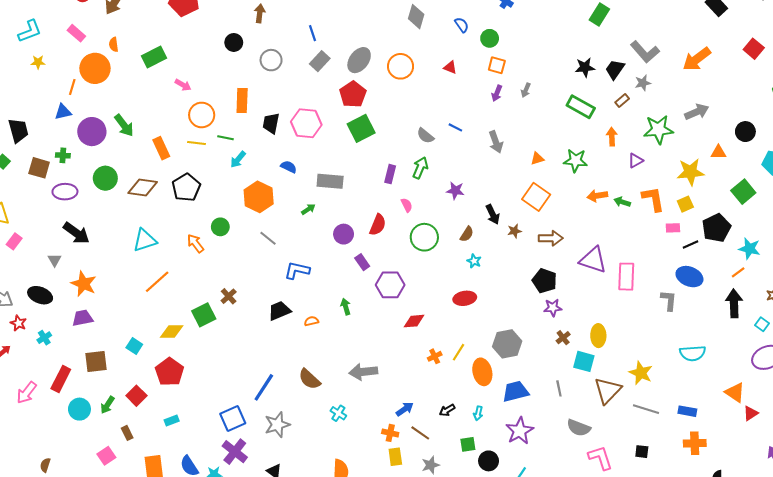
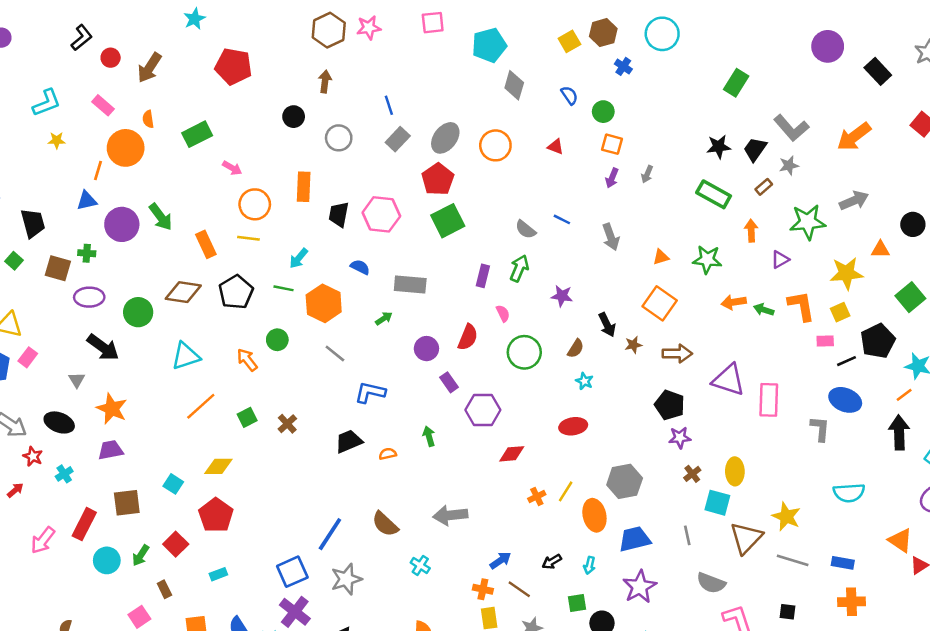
green line: (225, 138) -> (284, 288), moved
green circle: (105, 178) -> (138, 312), moved
green square: (204, 315) -> (247, 417), moved, size x0.7

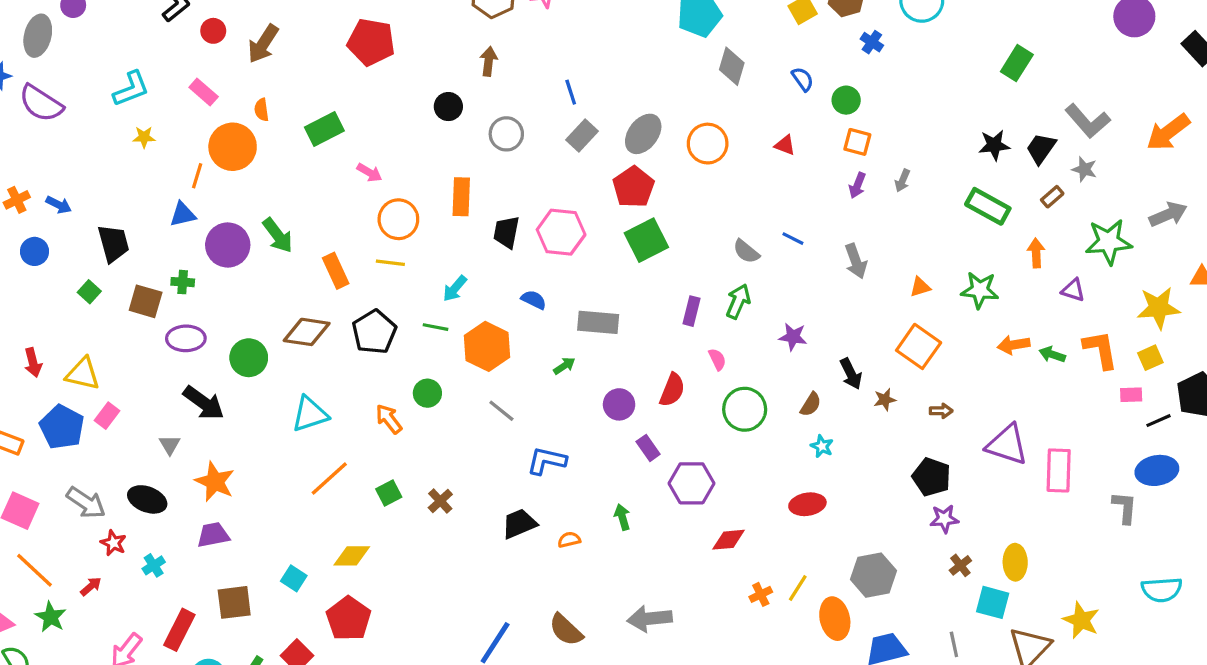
gray star: (789, 165) -> (1084, 169), turned 30
purple triangle: (780, 260) -> (1073, 290), turned 48
brown arrow: (677, 354) -> (941, 411), size x0.6
blue ellipse: (845, 400) -> (1157, 470), turned -32

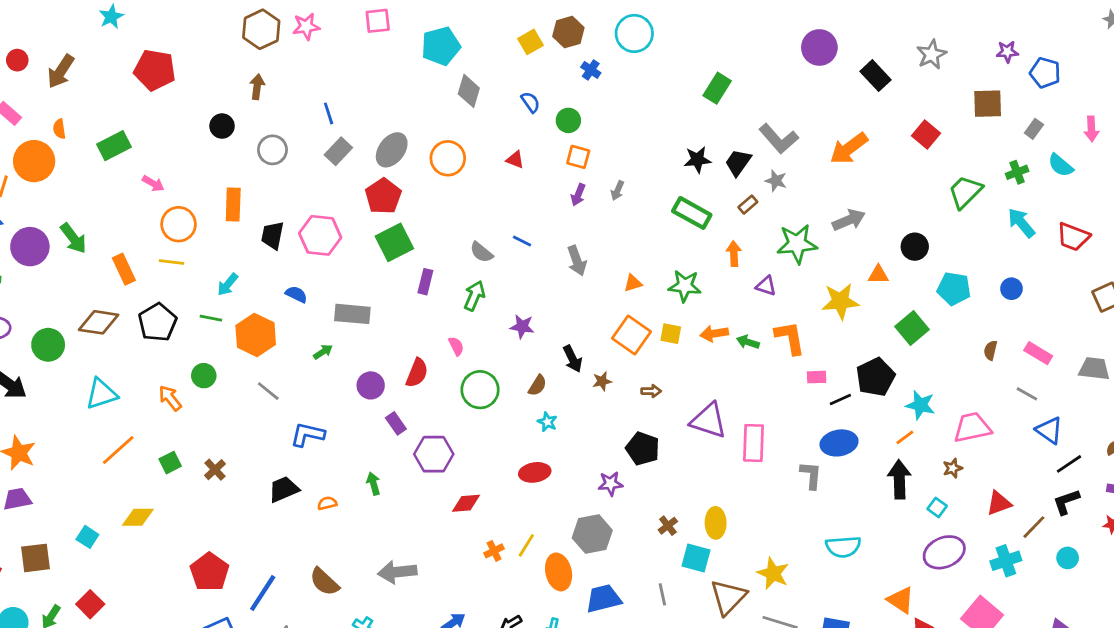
purple rectangle: (692, 311) -> (425, 282), moved
yellow square: (1150, 358) -> (671, 334), moved, turned 35
purple star: (944, 519) -> (610, 484), moved
red pentagon: (349, 619) -> (209, 572), moved

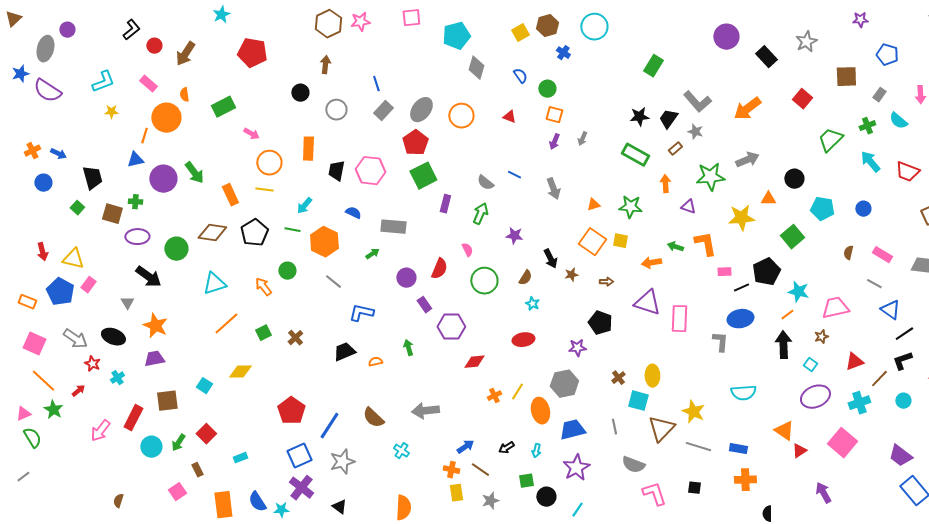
purple star: (1007, 52) -> (860, 20), moved
orange arrow: (714, 334) -> (651, 263), moved

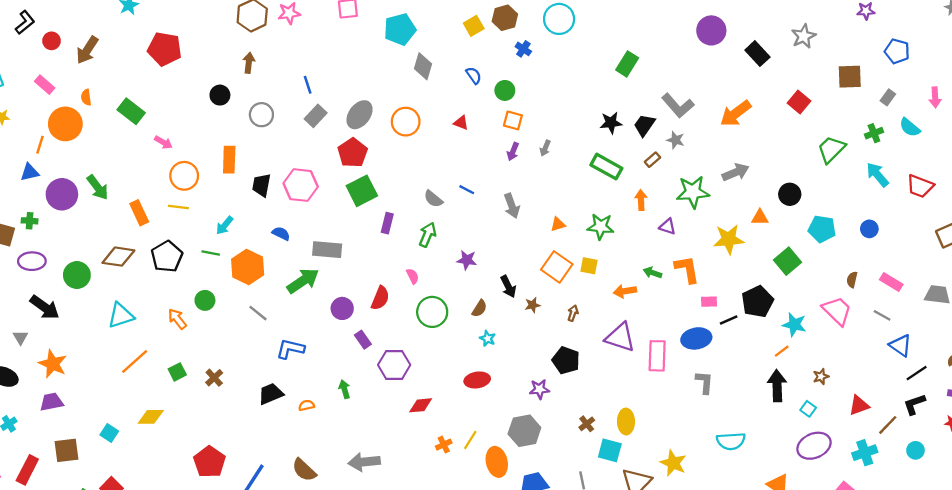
green rectangle: (223, 107) -> (131, 111), turned 65
green arrow: (372, 254) -> (303, 281), size x2.0
brown arrow: (606, 282) -> (573, 313), turned -72
pink trapezoid: (835, 308) -> (837, 311), moved, turned 56
blue ellipse: (740, 319) -> (696, 338), moved

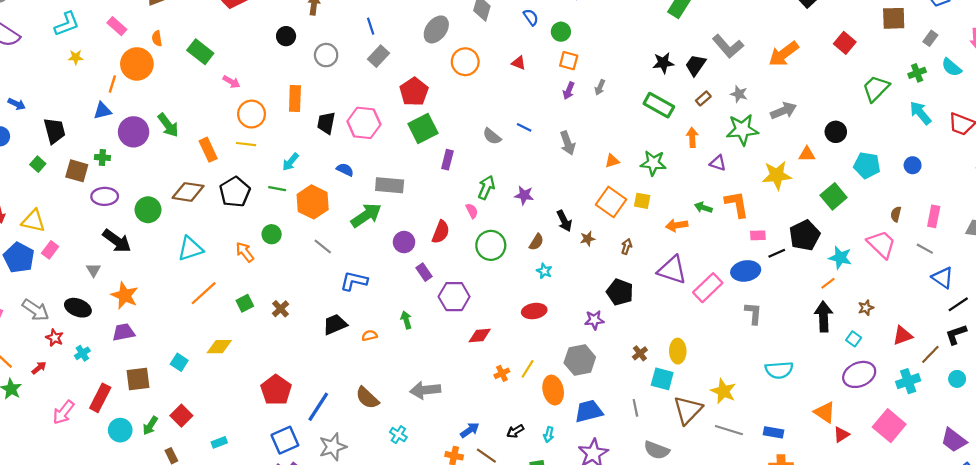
gray ellipse: (359, 115) -> (436, 29), moved
gray star: (676, 140) -> (739, 94), moved
green arrow: (428, 235) -> (486, 187), moved
pink rectangle: (891, 282) -> (934, 216), turned 70
pink rectangle: (657, 356) -> (708, 288), turned 44

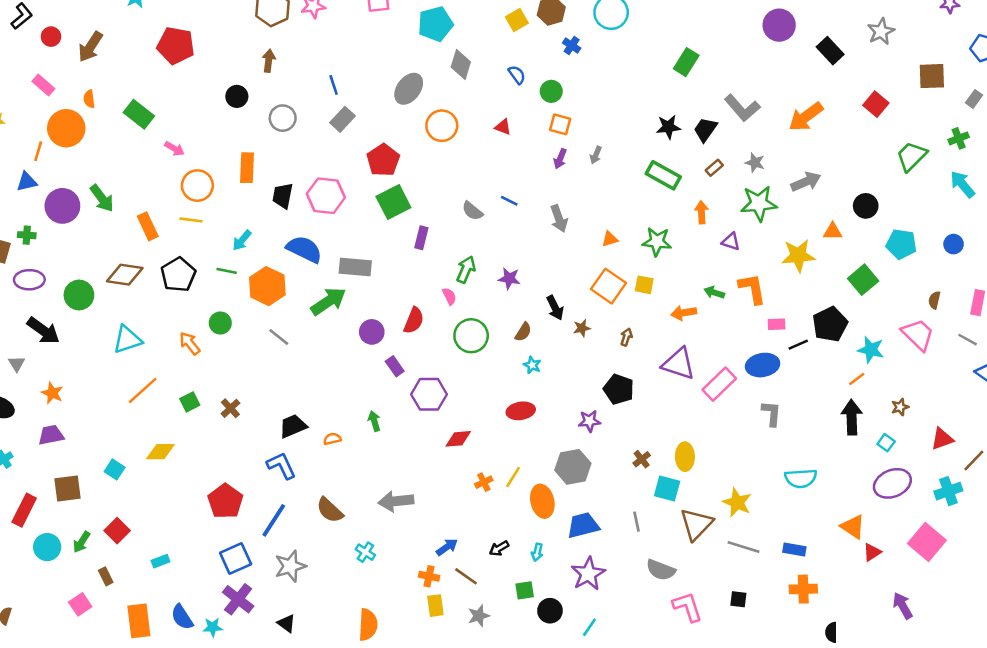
blue semicircle: (345, 170) -> (304, 249), size x1.8
blue L-shape: (354, 281) -> (281, 466), moved, turned 52
orange star: (125, 295) -> (52, 393), size x0.7

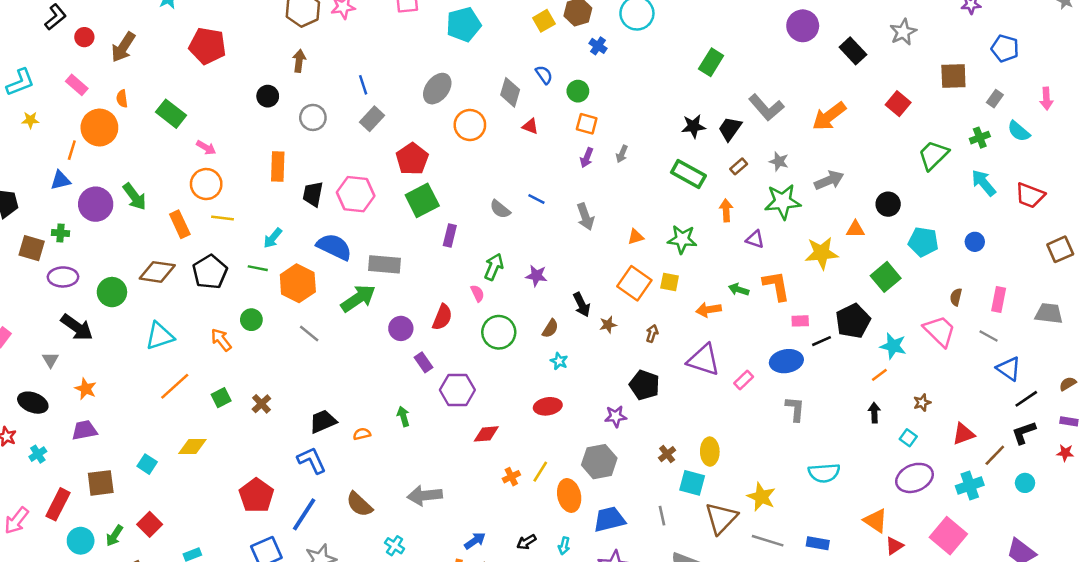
gray diamond: (461, 65) -> (510, 92), moved
orange circle: (197, 186) -> (206, 184), moved
pink rectangle: (719, 384) -> (744, 380), size x0.6
black arrow: (852, 417) -> (874, 413), size x0.6

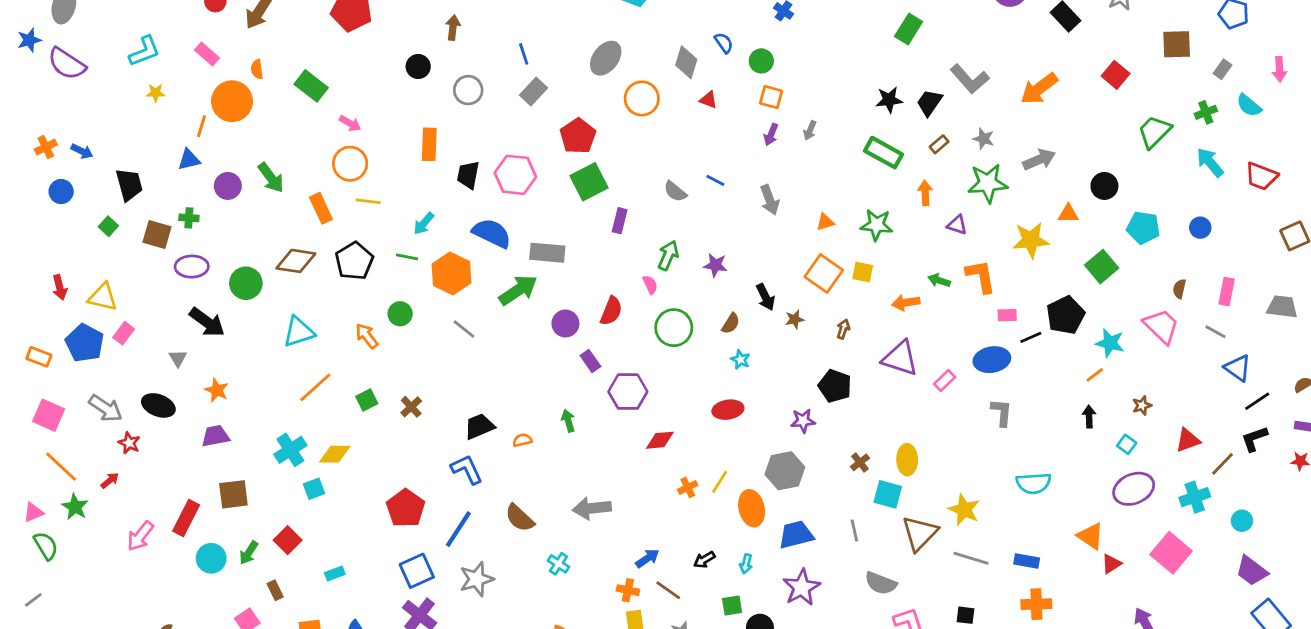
purple circle: (96, 204) -> (228, 186), size x0.7
cyan cross: (38, 454) -> (290, 450), moved, size x1.6
cyan square: (147, 464) -> (314, 489), moved, turned 36
cyan circle: (1025, 483) -> (1242, 521), moved

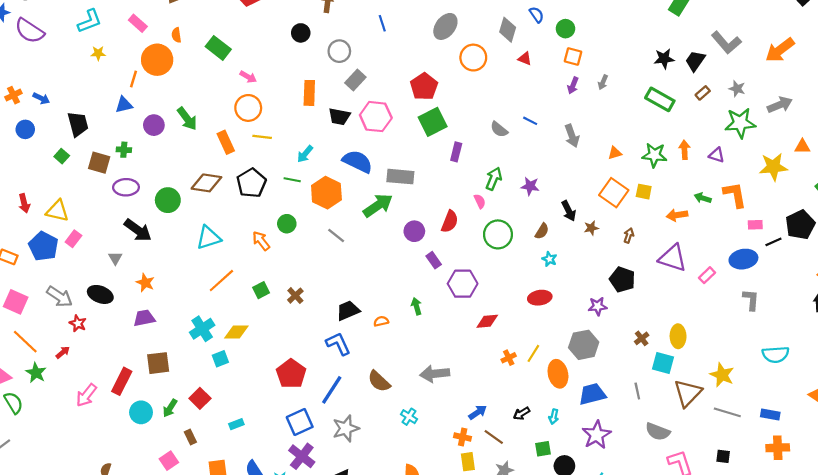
gray rectangle: (533, 91) -> (355, 80), moved
black trapezoid: (468, 175) -> (339, 117), turned -90
orange arrow: (925, 193) -> (684, 150), moved

